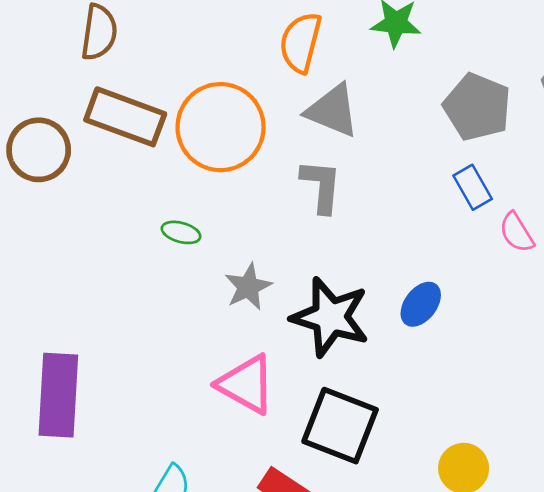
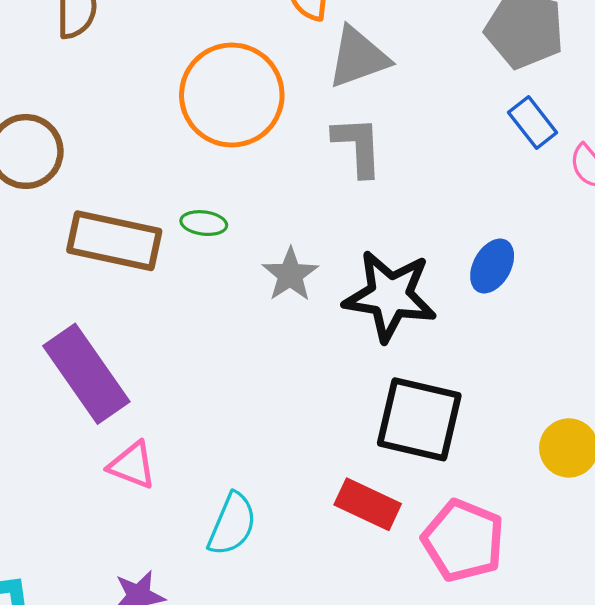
gray triangle: (333, 111) -> (358, 57), turned -34
brown rectangle: (125, 117) -> (114, 241), moved
pink triangle: (246, 384) -> (132, 465), moved, size x0.7
purple rectangle: (58, 395) -> (86, 374), moved, turned -30

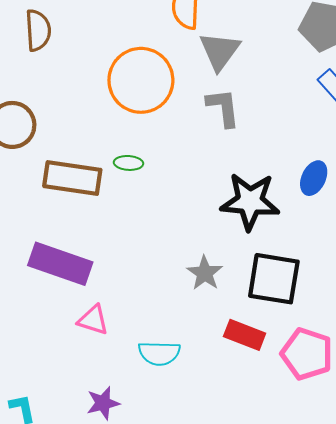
gray triangle: (358, 57) -> (220, 51), turned -30
gray star: (290, 275) -> (205, 273), moved
purple rectangle: (86, 374) -> (60, 264), turned -32
cyan semicircle: (232, 524) -> (159, 353), turned 72

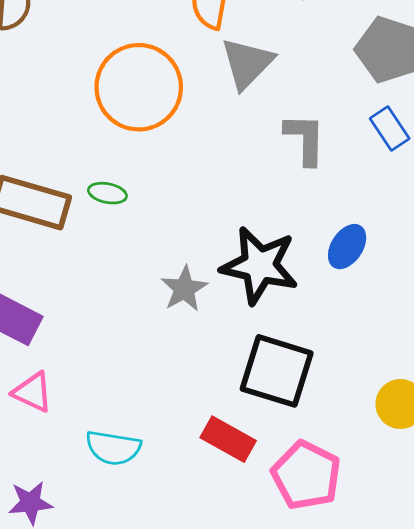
gray L-shape: (223, 108) -> (305, 139), moved
gray star: (205, 273) -> (184, 289), moved

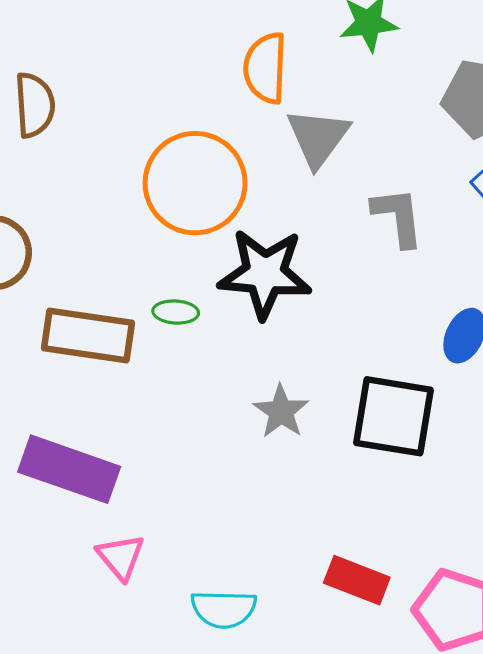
black star: (259, 265) -> (265, 274), moved
black square: (277, 371) -> (393, 416), moved
pink triangle: (33, 392) -> (121, 557), turned 33

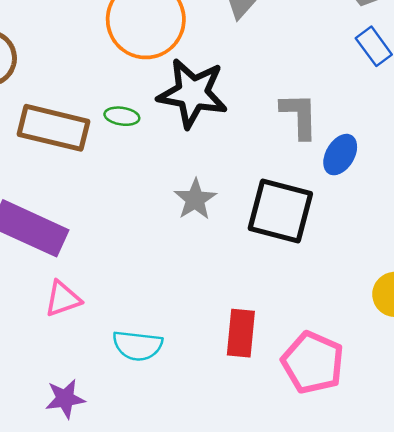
gray L-shape: (398, 217) -> (299, 116), moved
pink triangle: (121, 557) -> (63, 299), turned 45
red rectangle: (357, 580) -> (241, 333), turned 69

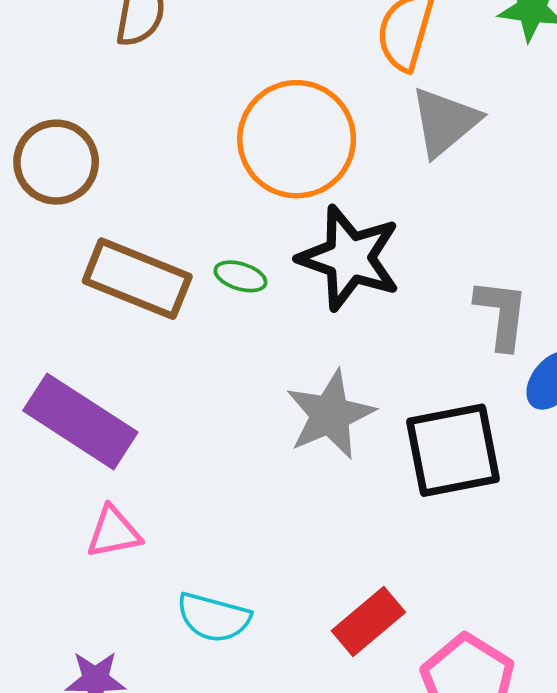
gray star: (195, 199) -> (330, 415), size x1.4
black square: (280, 211) -> (453, 450), turned -34
red rectangle: (241, 333) -> (368, 621), turned 36

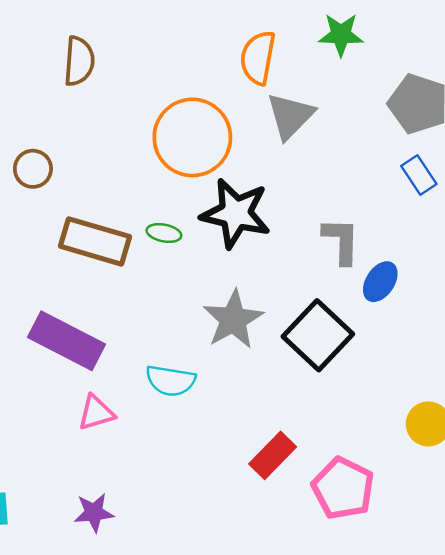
brown circle: (56, 162) -> (33, 169), size x0.7
black square: (453, 450) -> (318, 335), turned -30
cyan semicircle: (214, 617) -> (171, 381), moved

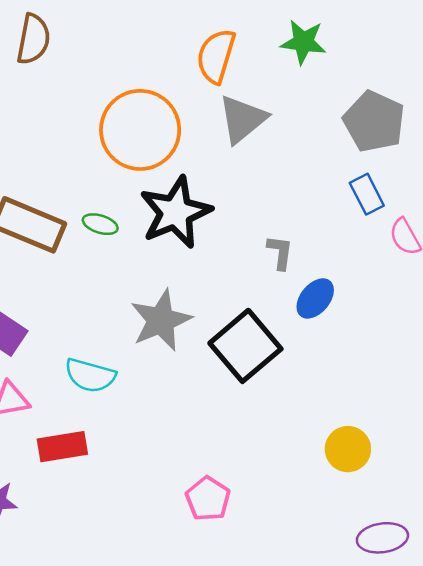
black star: (236, 213) -> (176, 212), turned 30
gray L-shape: (341, 241) -> (280, 252), size x0.7
red rectangle: (273, 455) -> (62, 447), moved, turned 30
pink pentagon: (343, 488) -> (208, 499), moved, size x0.7

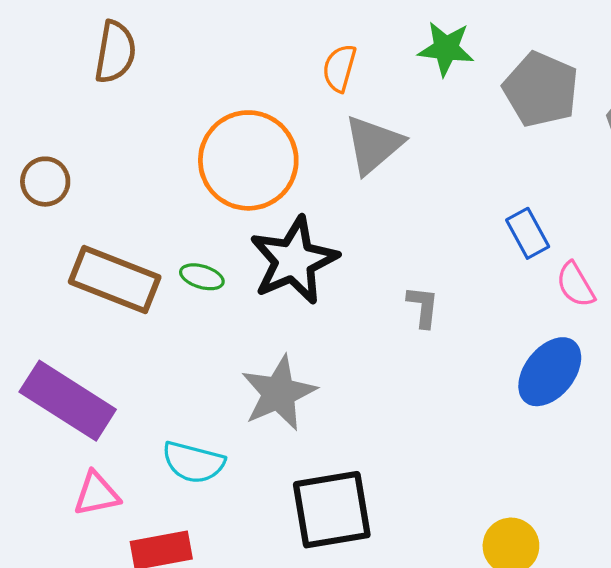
orange semicircle: (216, 56) -> (339, 68), size x0.7
gray pentagon: (374, 121) -> (541, 89), moved
blue ellipse: (315, 298) -> (550, 372), moved, size x1.4
black square: (245, 346) -> (332, 510), moved, turned 32

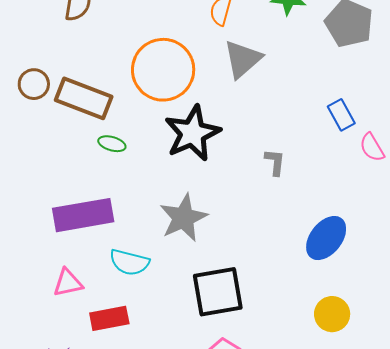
green ellipse: (202, 277) -> (112, 144), moved
brown rectangle: (115, 279) -> (84, 98), moved
blue ellipse: (550, 372) -> (326, 238), moved
purple rectangle: (68, 401) -> (83, 215), moved, turned -42

